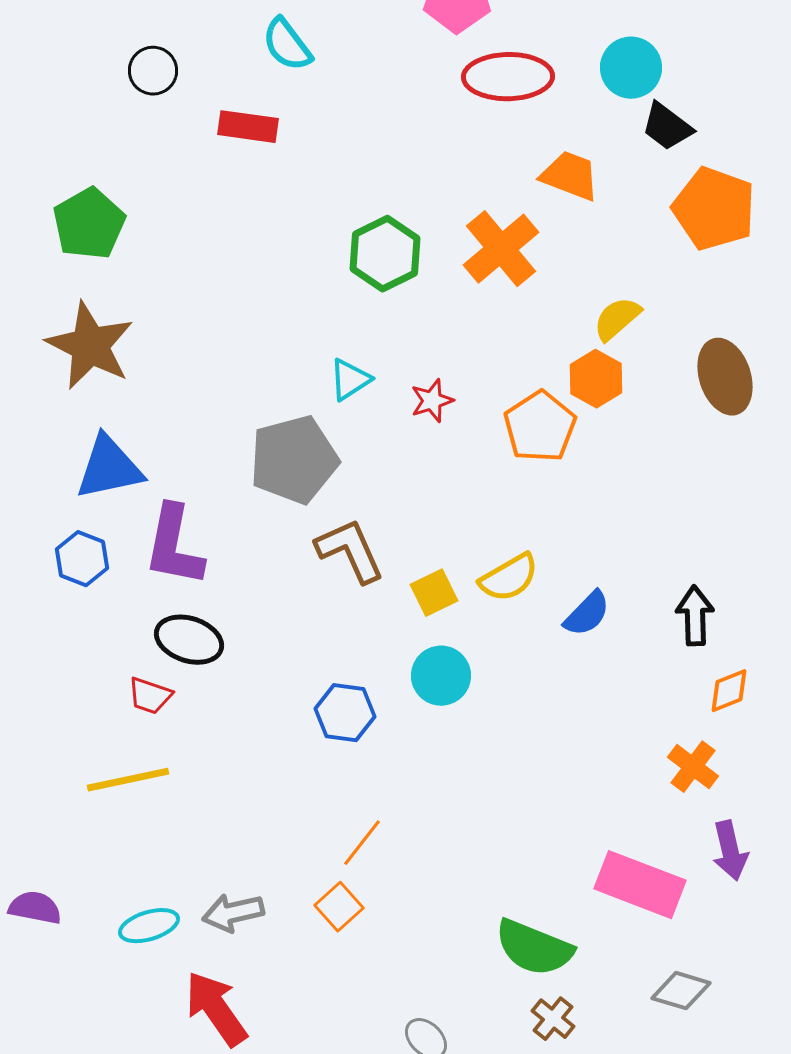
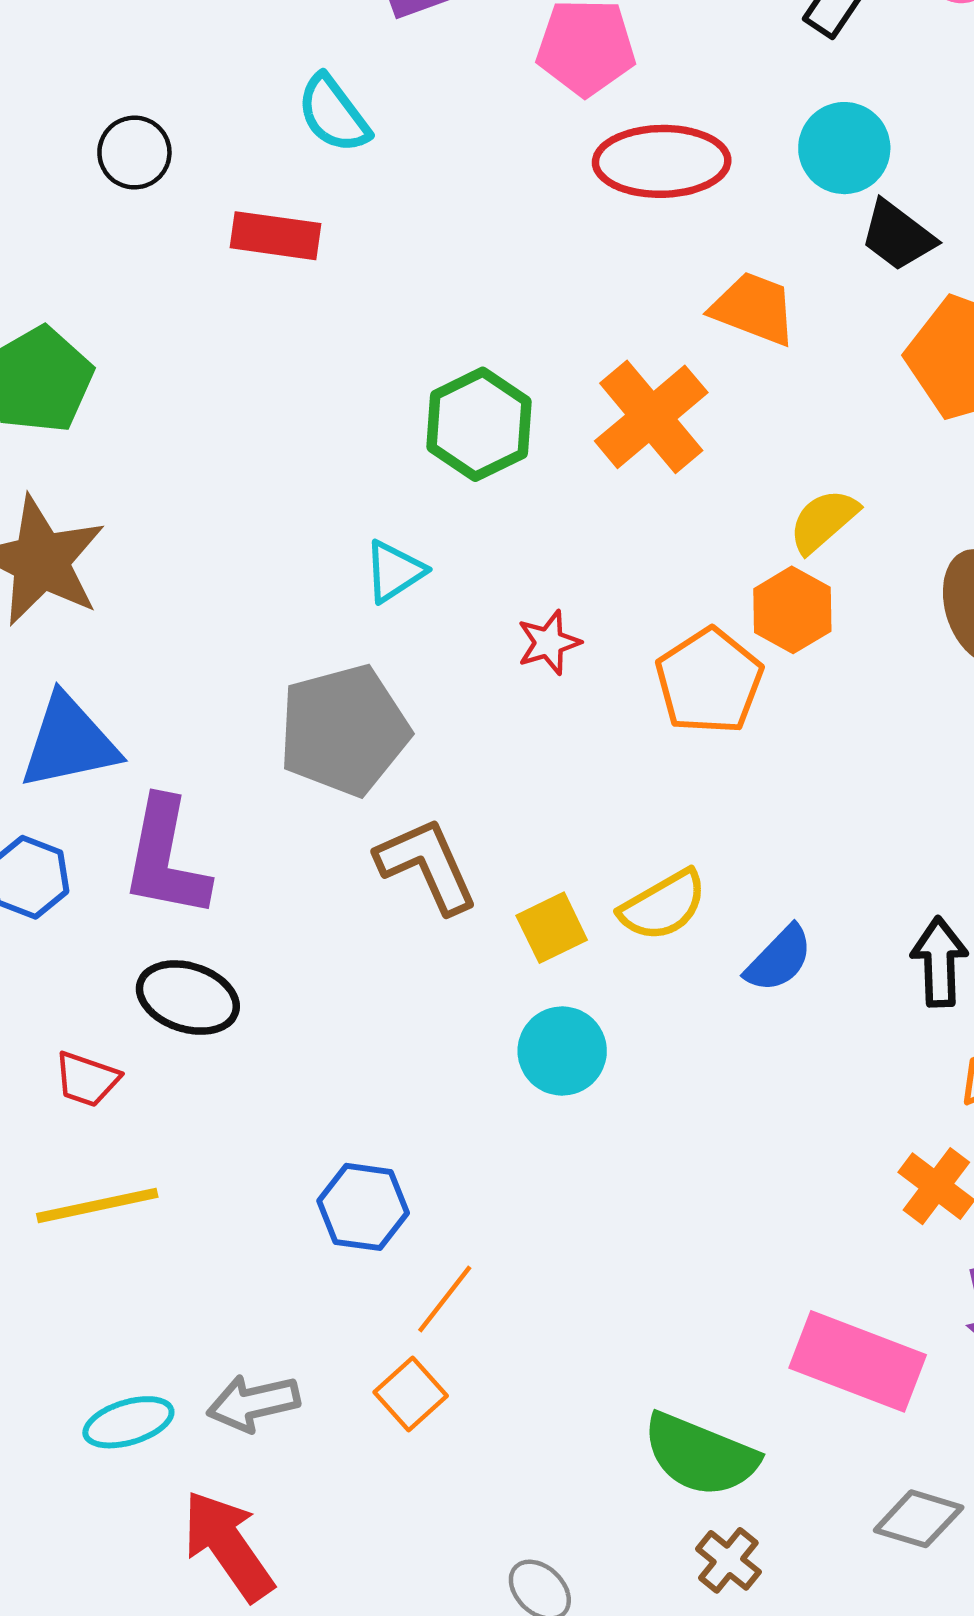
cyan triangle: (350, 380) -> (394, 571), moved
red trapezoid: (150, 696) -> (87, 1079), moved
blue hexagon: (345, 713) -> (363, 1207), moved

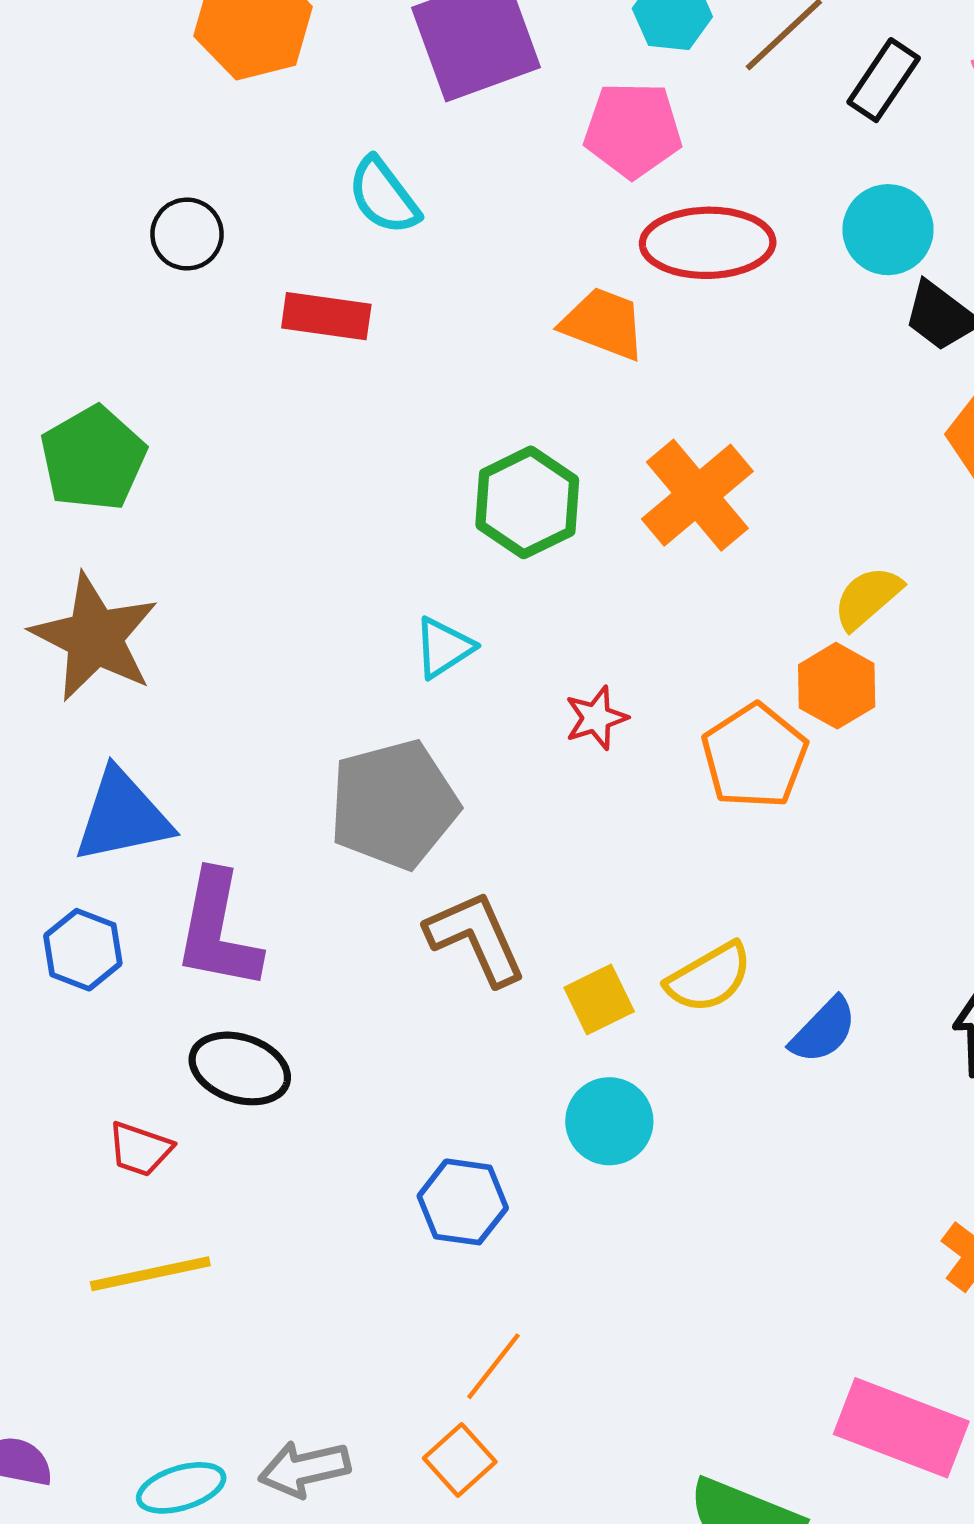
orange trapezoid: (754, 308) -> (603, 323), moved
blue hexagon: (363, 1207) -> (463, 1202), moved

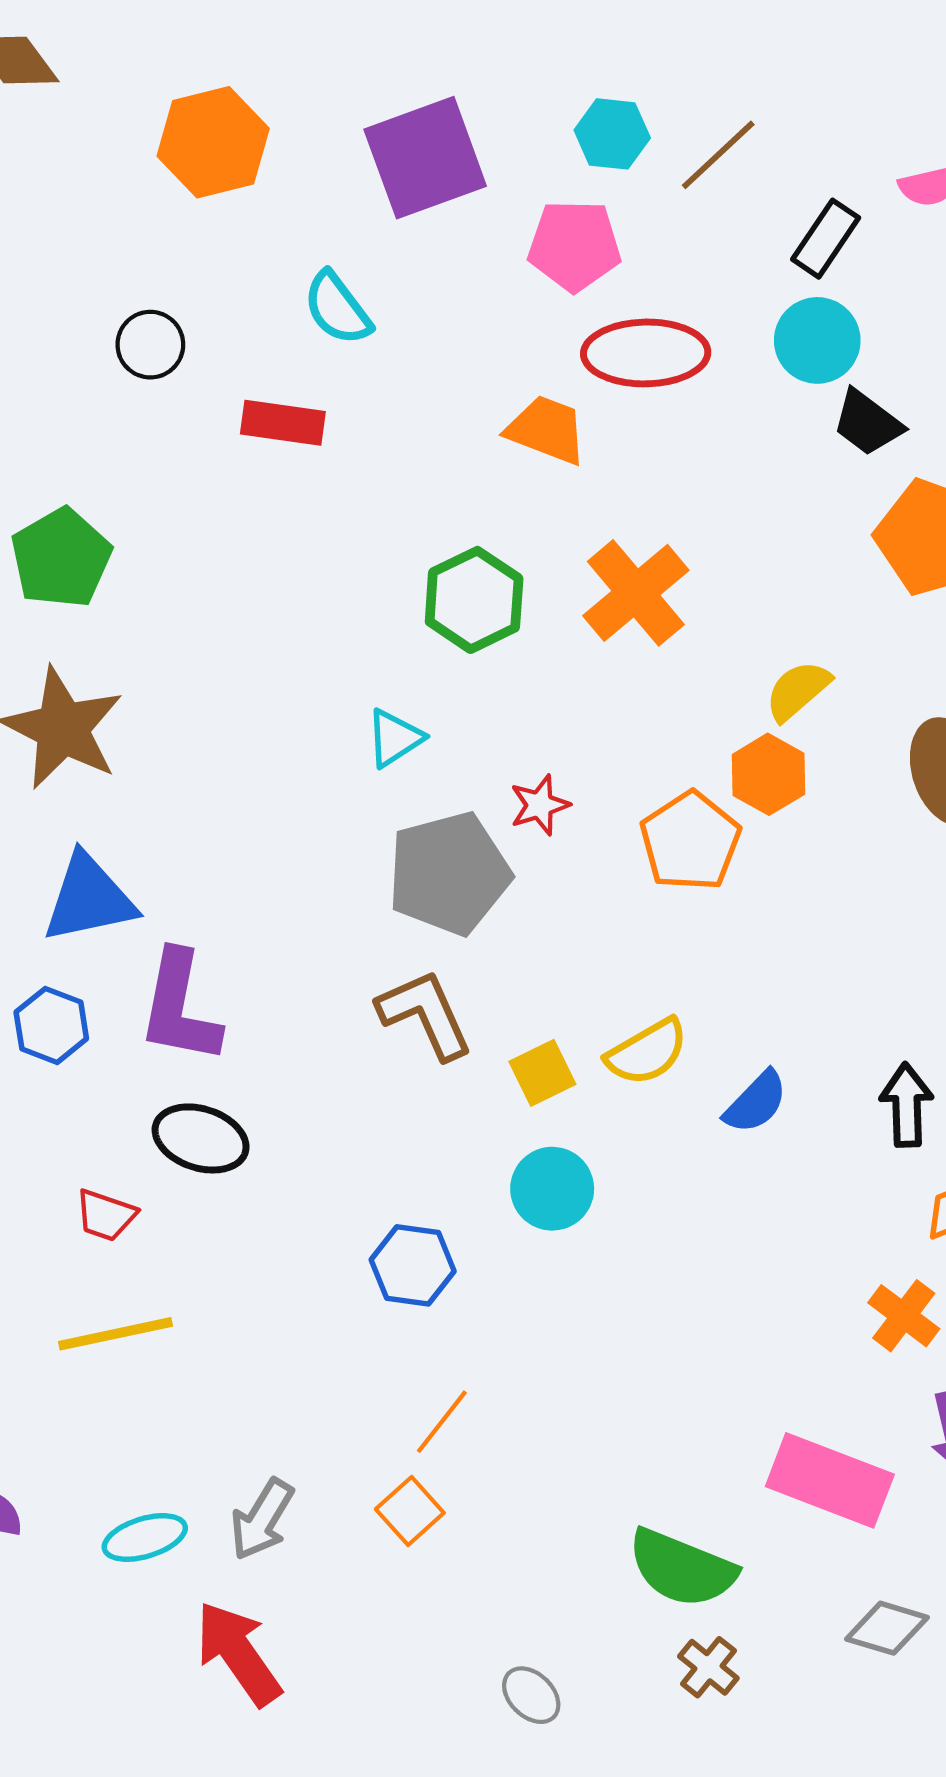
black rectangle: (884, 80) -> (826, 239), moved
gray pentagon: (394, 804) -> (449, 873), moved
gray arrow: (304, 1469) -> (262, 1519), turned -46

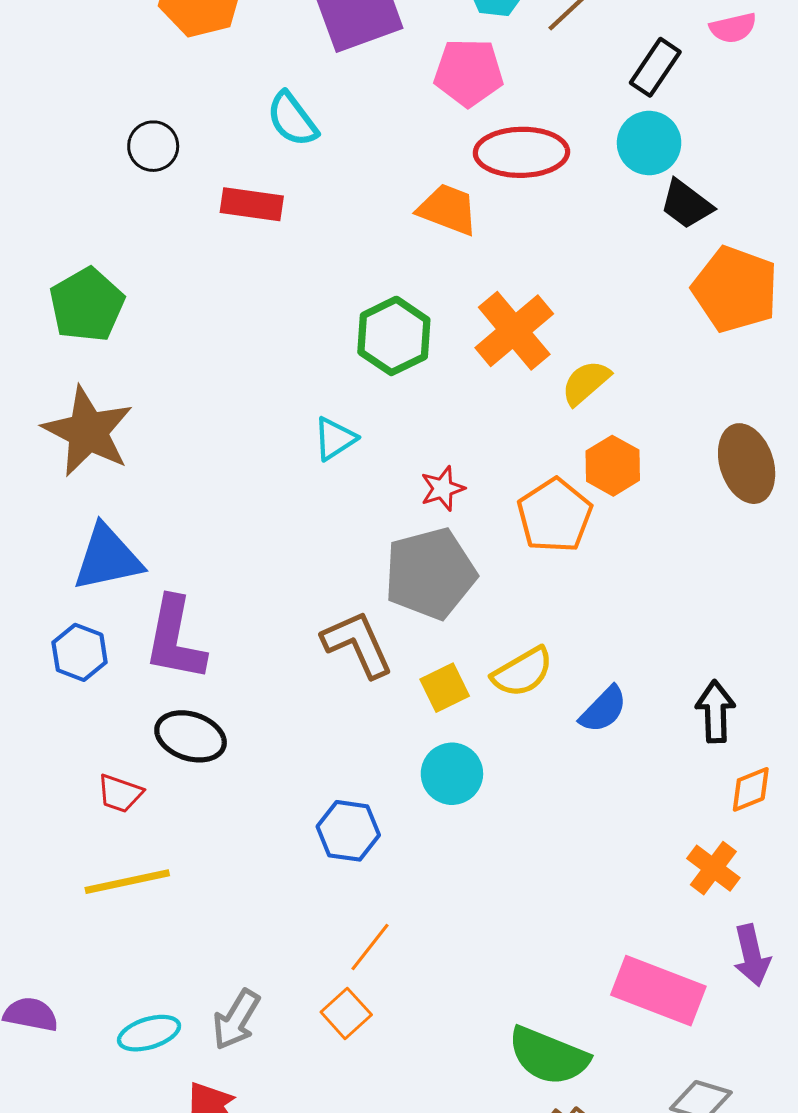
yellow semicircle: (798, 691) -> (586, 383), moved
gray pentagon: (449, 873) -> (430, 574), moved

